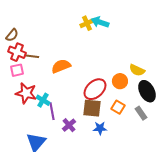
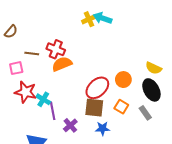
red cross: (17, 52) -> (56, 49), moved
yellow semicircle: (137, 70) -> (154, 68), moved

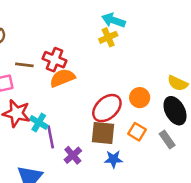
yellow cross: (89, 19) -> (108, 37), moved

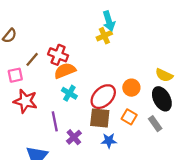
cyan arrow: (113, 20) -> (109, 21), turned -126
brown line: (24, 65) -> (32, 59), turned -56
cyan cross: (39, 122) -> (69, 93), moved

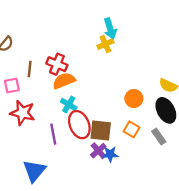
brown line: (32, 59) -> (30, 69), turned -35
red ellipse: (103, 97) -> (79, 125), moved, turned -70
purple cross: (74, 137) -> (98, 151), moved

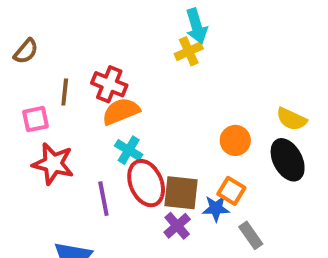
gray rectangle: (159, 136) -> (251, 235), moved
blue star: (110, 154) -> (216, 208), moved

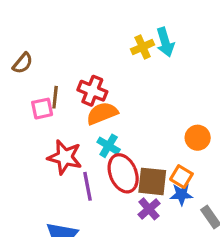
yellow cross: (189, 51) -> (143, 47), moved
pink square: (36, 119) -> (42, 109), moved
red star: (53, 164) -> (65, 157), moved
orange square: (231, 191) -> (181, 177), moved

